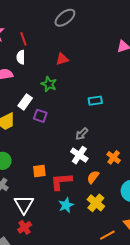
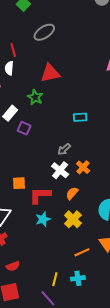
gray ellipse: (65, 18) -> (44, 32), moved
red triangle: (62, 59) -> (50, 73), size x1.5
orange cross: (114, 157) -> (83, 167), moved

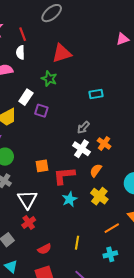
yellow line: (55, 279) -> (77, 243), moved

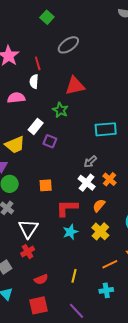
cyan rectangle: (96, 94) -> (106, 129), size x1.5
orange square: (42, 166) -> (46, 185), moved

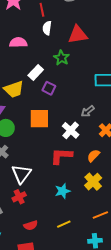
white semicircle: (34, 81) -> (47, 28), moved
white cross: (87, 183) -> (71, 130), moved
orange square: (46, 185) -> (39, 119), moved, size x1.5
cyan star: (70, 232) -> (63, 191), moved
yellow line: (74, 276) -> (64, 224), turned 48

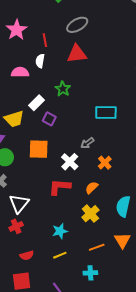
white semicircle: (47, 28) -> (40, 61), moved
red triangle: (78, 35) -> (77, 54), moved
cyan star: (63, 191) -> (60, 231), moved

